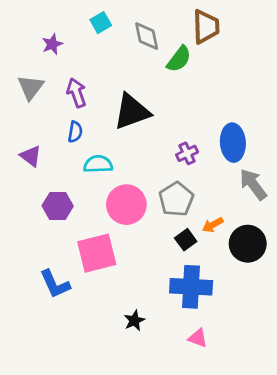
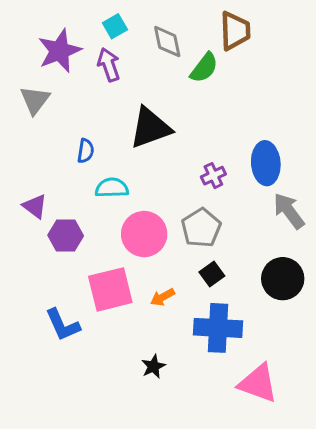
purple star: (52, 44) -> (59, 51), size x1.8
purple arrow: (76, 93) -> (109, 65), moved
purple triangle: (31, 156) -> (35, 206), moved
orange arrow: (213, 225) -> (163, 297), moved
pink triangle: (198, 338) -> (258, 383), moved, size x1.8

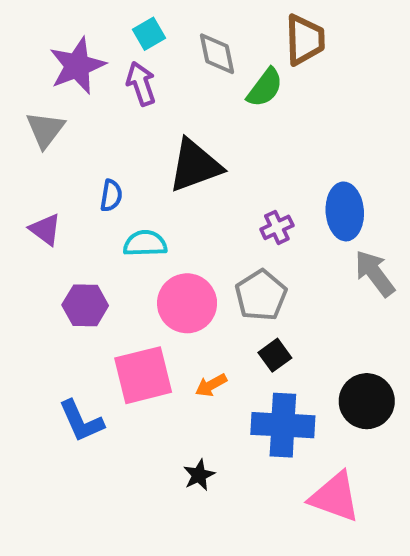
purple triangle: (35, 206) -> (45, 229), moved
black circle: (283, 279) -> (367, 401), moved

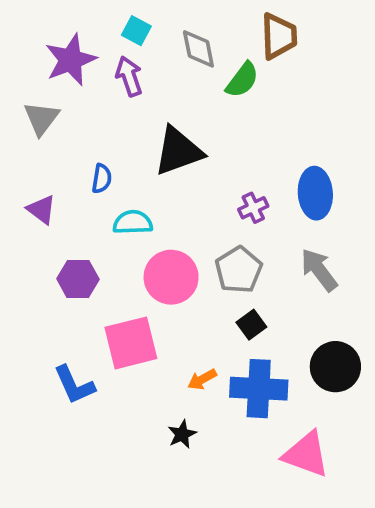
cyan square: (149, 34) -> (136, 31), turned -32
gray arrow: (375, 273) -> (319, 270), moved
orange arrow: (211, 385) -> (202, 379), moved

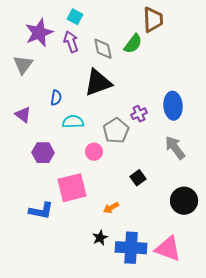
gray diamond: (198, 49) -> (103, 49), moved
gray pentagon: (239, 270) -> (116, 131), moved
pink circle: (171, 277) -> (94, 152), size x0.6
blue L-shape: (74, 385) -> (41, 211), turned -55
blue cross: (259, 389) -> (131, 248), moved

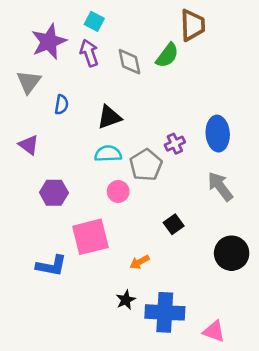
black triangle: (98, 83) -> (109, 117), moved, size x0.7
blue semicircle: (56, 98) -> (61, 105), moved
cyan semicircle: (73, 122) -> (108, 154), moved
pink triangle: (168, 249) -> (214, 331), moved, size x0.7

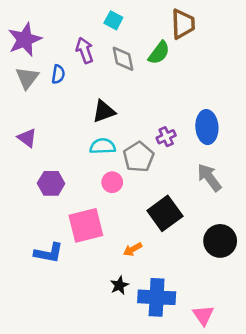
cyan square: (94, 21) -> (113, 20), moved
purple star: (49, 42) -> (25, 40), moved
blue semicircle: (61, 105) -> (58, 74), moved
black square: (174, 224) -> (165, 213), size x1.8
pink triangle: (214, 331) -> (203, 315), turned 35

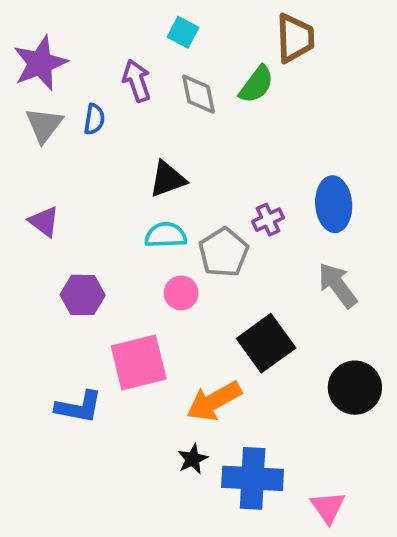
orange arrow: (133, 249) -> (214, 401), size x1.8

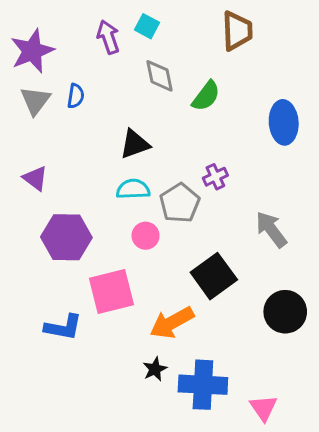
purple arrow: (137, 81) -> (108, 37), moved
green semicircle: (256, 84) -> (206, 96), moved
blue ellipse: (334, 204) -> (284, 122), moved
purple hexagon: (83, 295) -> (66, 237), size x1.4

